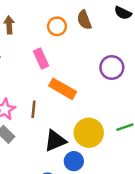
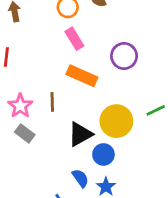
pink rectangle: (41, 59) -> (74, 39), moved
purple circle: (112, 67) -> (124, 56), moved

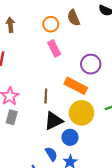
orange rectangle: (82, 76) -> (76, 86), moved
brown line: (52, 102) -> (46, 96), moved
gray rectangle: (25, 133) -> (12, 117), turned 64

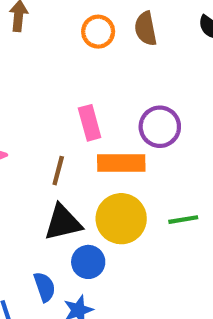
pink rectangle: (54, 48) -> (90, 123), moved
orange rectangle: (76, 86) -> (121, 163), turned -40

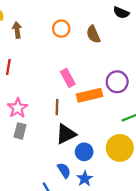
brown semicircle: (146, 29) -> (93, 34), moved
purple circle: (160, 127) -> (117, 82), moved
yellow circle: (121, 219) -> (120, 148), moved

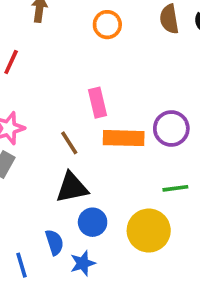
brown semicircle: (93, 34) -> (169, 19), moved
brown line: (57, 107) -> (69, 143), turned -49

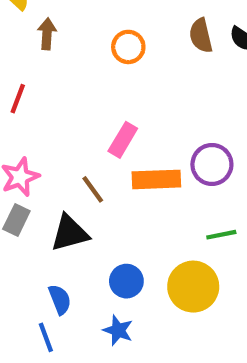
pink rectangle: (97, 103) -> (123, 140), turned 48
black triangle: (72, 188) -> (70, 233), moved
blue semicircle: (54, 242) -> (60, 299), moved
blue star: (83, 263) -> (118, 330), turned -30

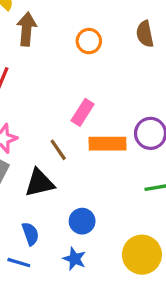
brown arrow: (47, 34) -> (27, 29), size x1.4
yellow circle: (193, 287) -> (142, 255), moved
blue line: (46, 337) -> (19, 263), turned -55

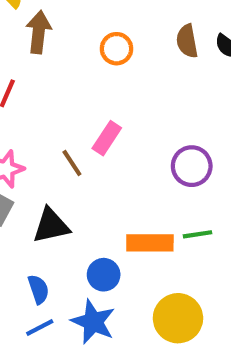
orange rectangle: (107, 144) -> (150, 243), moved
brown line: (58, 150) -> (72, 163), moved
blue star: (74, 259) -> (93, 322), size x1.5
blue line: (19, 263) -> (40, 327), moved, turned -45

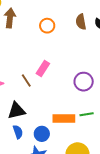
blue semicircle: (38, 289) -> (18, 132), moved

